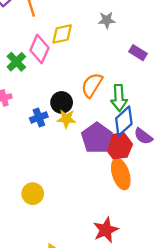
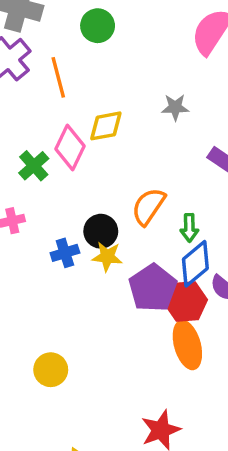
green arrow: (119, 98) -> (189, 228), size x0.7

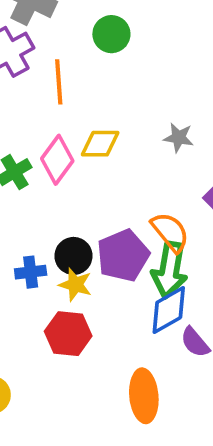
orange semicircle: (148, 206) -> (170, 232), moved, turned 96
green arrow: (189, 228) -> (170, 270), size x1.8
purple pentagon: (153, 288) -> (123, 256), moved
red hexagon: (186, 301) -> (68, 334), moved

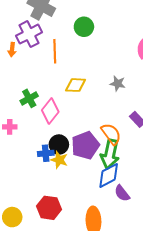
pink diamond: (57, 160) -> (50, 111), moved
blue cross: (31, 272) -> (46, 153), moved
red hexagon: (68, 334) -> (49, 208), moved

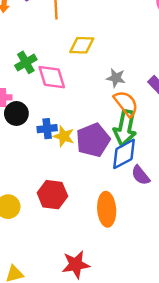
gray star: (118, 84) -> (116, 78), moved
pink diamond: (50, 111) -> (52, 77), turned -55
black circle: (59, 145) -> (16, 113), moved
purple pentagon: (85, 145) -> (93, 140), moved

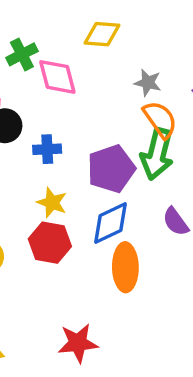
yellow star: (64, 136) -> (52, 203), moved
blue diamond: (124, 154) -> (111, 223), moved

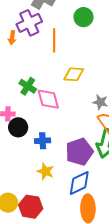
green cross: (22, 54) -> (28, 86), turned -30
red hexagon: (50, 243) -> (31, 207), moved

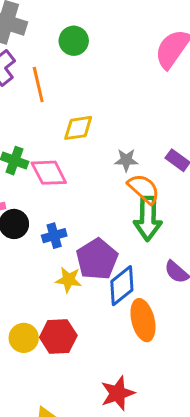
purple pentagon: (79, 152) -> (97, 259), moved

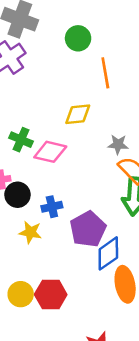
orange line: (38, 85) -> (105, 73), moved
pink diamond: (49, 173) -> (50, 152), turned -52
yellow star: (69, 280) -> (30, 232), moved

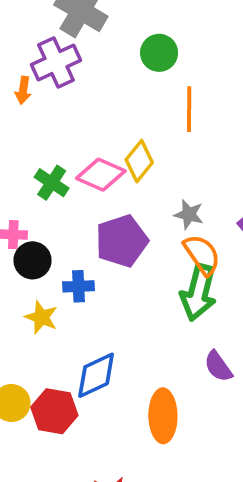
yellow diamond: (78, 114) -> (139, 161), turned -56
pink diamond: (50, 152) -> (101, 175), moved
purple pentagon: (88, 229) -> (122, 241), moved
blue diamond: (108, 253) -> (96, 375), moved

